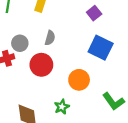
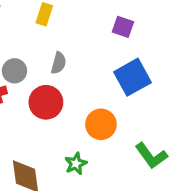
purple square: (94, 13) -> (123, 27), turned -32
blue square: (101, 48) -> (132, 77), turned 35

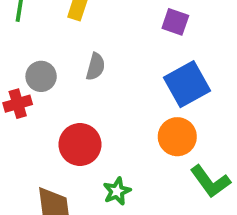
red circle: (46, 102) -> (80, 144), moved
orange circle: (101, 124) -> (177, 137), moved

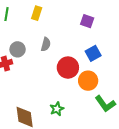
blue square: (187, 84) -> (93, 53), size x0.7
red circle: (80, 144) -> (68, 68), moved

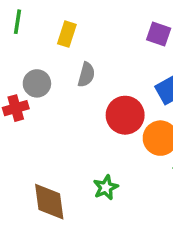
yellow rectangle: (37, 13) -> (67, 34), moved

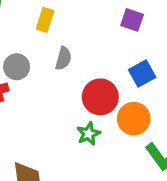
green star: (106, 187) -> (89, 134), moved

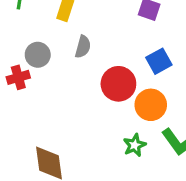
green star: (89, 134) -> (135, 145), moved

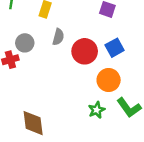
red circle: (118, 84) -> (85, 51), moved

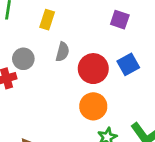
orange circle: (109, 80) -> (93, 106), moved

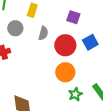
purple square: (120, 20) -> (73, 17), moved
gray circle: (23, 59) -> (15, 28), moved

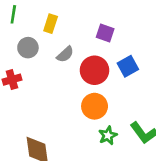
gray semicircle: (43, 33) -> (65, 54), turned 32

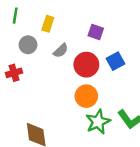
green star: (108, 136) -> (98, 122), size x1.5

